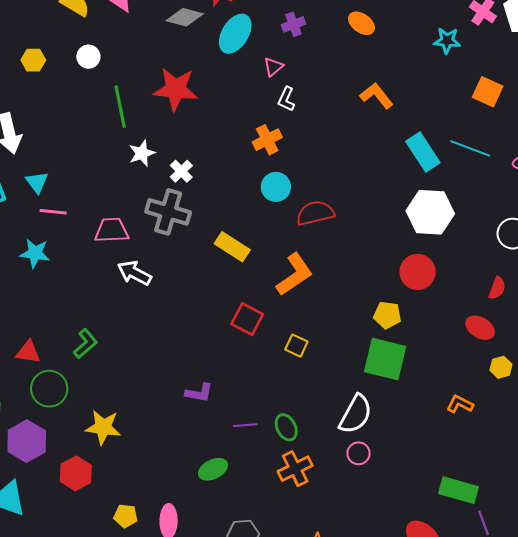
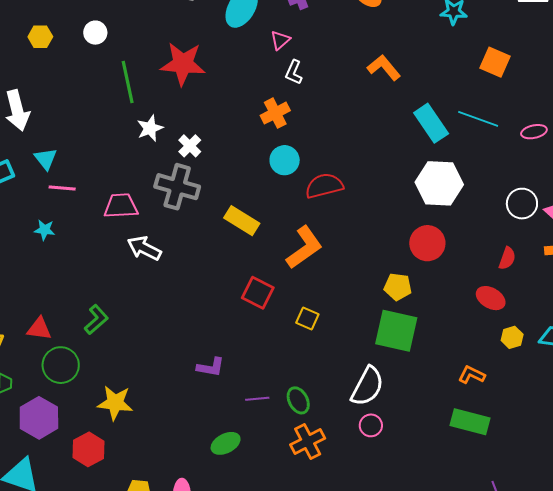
cyan star: (35, 253) -> (45, 230), size x0.7
green rectangle: (459, 490) -> (470, 422), moved

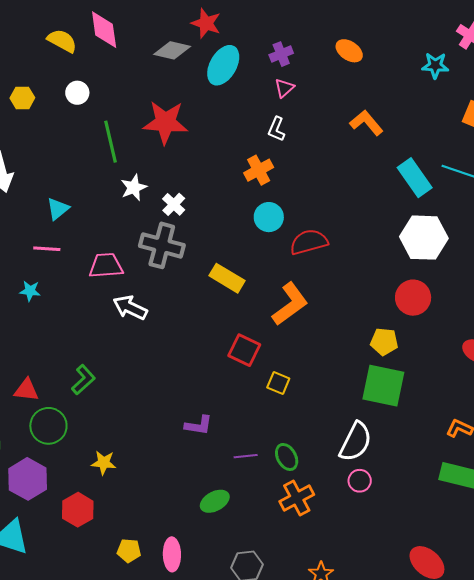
pink triangle: (280, 40) -> (284, 88), moved
cyan triangle: (46, 159) -> (58, 209), moved, turned 30
yellow square: (307, 319) -> (278, 383), moved
yellow star: (115, 403) -> (104, 463), size x0.7

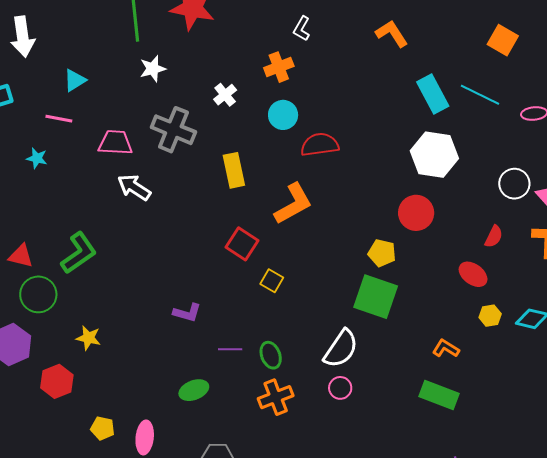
white cross: (174, 204) -> (225, 95), moved
yellow rectangle: (227, 278) -> (234, 170), turned 40
green L-shape: (83, 380) -> (79, 253), size x1.4

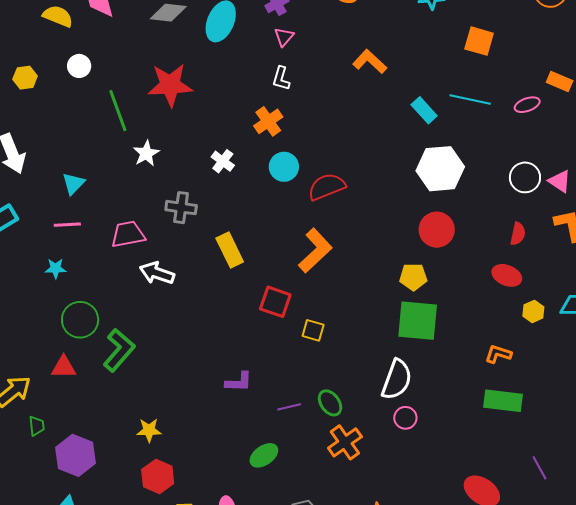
cyan rectangle: (433, 94) -> (424, 110), size x0.7
gray cross: (173, 130) -> (181, 208), size x0.7
yellow rectangle: (234, 170) -> (230, 250), moved
green circle: (38, 294) -> (80, 320), moved
red hexagon: (57, 381) -> (158, 476), moved

